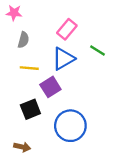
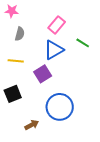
yellow line: (29, 68) -> (16, 61), moved
black square: (30, 109) -> (13, 94), moved
brown arrow: (22, 147) -> (32, 125), moved, turned -40

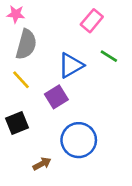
pink rectangle: (57, 25) -> (92, 21), moved
gray semicircle: (20, 34) -> (26, 44), size x1.6
yellow line: (16, 61) -> (21, 80), turned 42

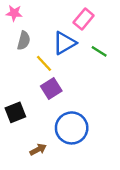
gray semicircle: (26, 44) -> (24, 41), size x0.7
blue triangle: (71, 65) -> (64, 43), moved
yellow line: (21, 80) -> (44, 63), moved

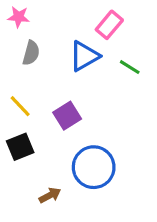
yellow line: (44, 63) -> (20, 106), moved

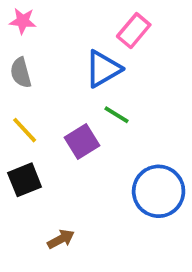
gray semicircle: (31, 53) -> (21, 73), moved, turned 150
green line: (130, 67) -> (116, 115), moved
blue circle: (94, 167) -> (159, 191), moved

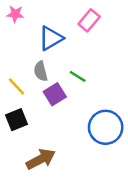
blue triangle: (103, 69) -> (51, 38), moved
gray semicircle: (21, 73) -> (41, 71), moved
brown arrow: (61, 239) -> (41, 159), size x1.6

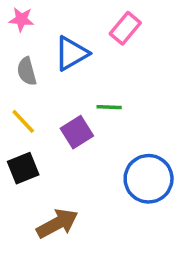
gray semicircle: (41, 71) -> (27, 71), moved
green line: (78, 76) -> (109, 107), turned -30

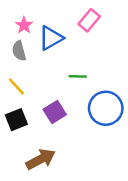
pink star: (21, 19) -> (24, 25), moved, turned 30
purple square: (77, 132) -> (55, 112), moved
blue circle: (149, 179) -> (106, 108), moved

